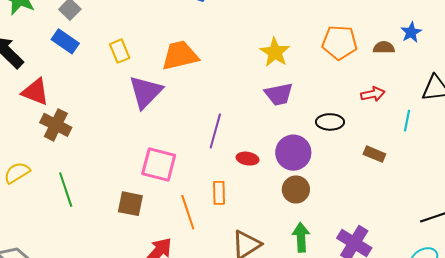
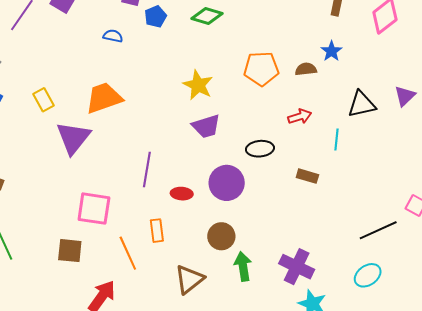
brown circle: (296, 189) -> (221, 236), moved

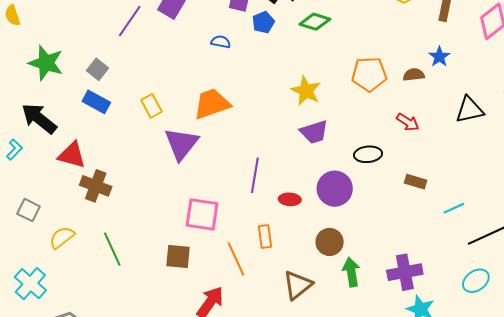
red arrow: (300, 117) -> (408, 122), turned 50
cyan line: (336, 139) -> (454, 208), moved, turned 60
purple cross: (297, 267) -> (405, 272), turned -36

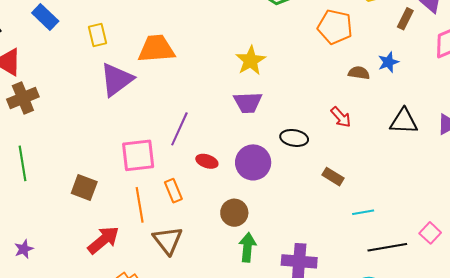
orange pentagon: (369, 74) -> (335, 27), moved
brown cross: (96, 186) -> (23, 98), turned 32
pink square: (202, 214) -> (138, 155), moved, turned -30
orange rectangle: (265, 236) -> (173, 191), turned -30
brown triangle: (298, 285) -> (168, 240), moved, turned -44

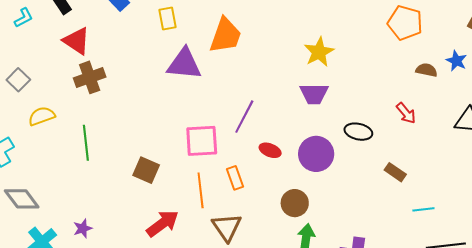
orange trapezoid: (156, 49) -> (225, 35), turned 111
blue star: (388, 62) -> (456, 61), turned -30
purple triangle: (117, 79) -> (184, 64), turned 39

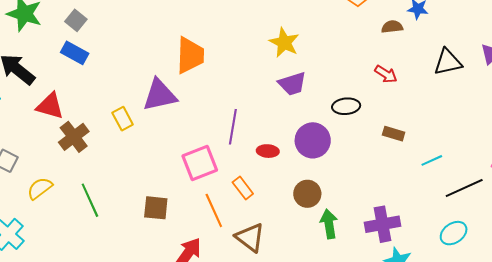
yellow rectangle: (167, 19) -> (123, 119), moved

